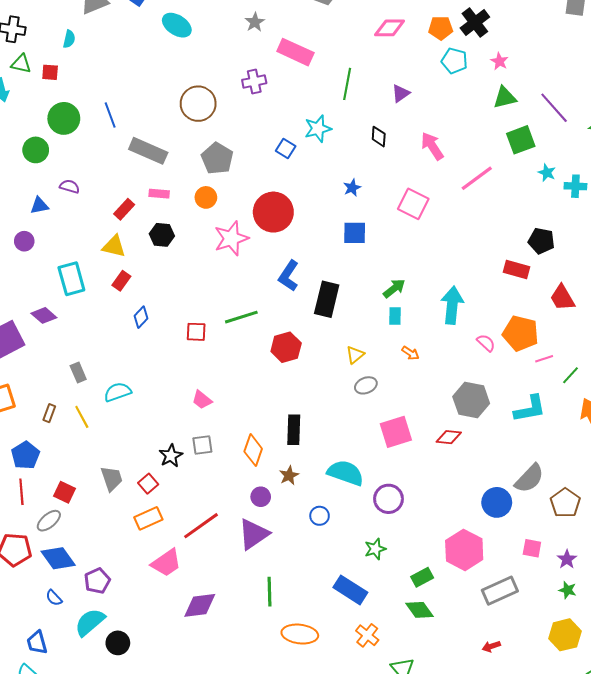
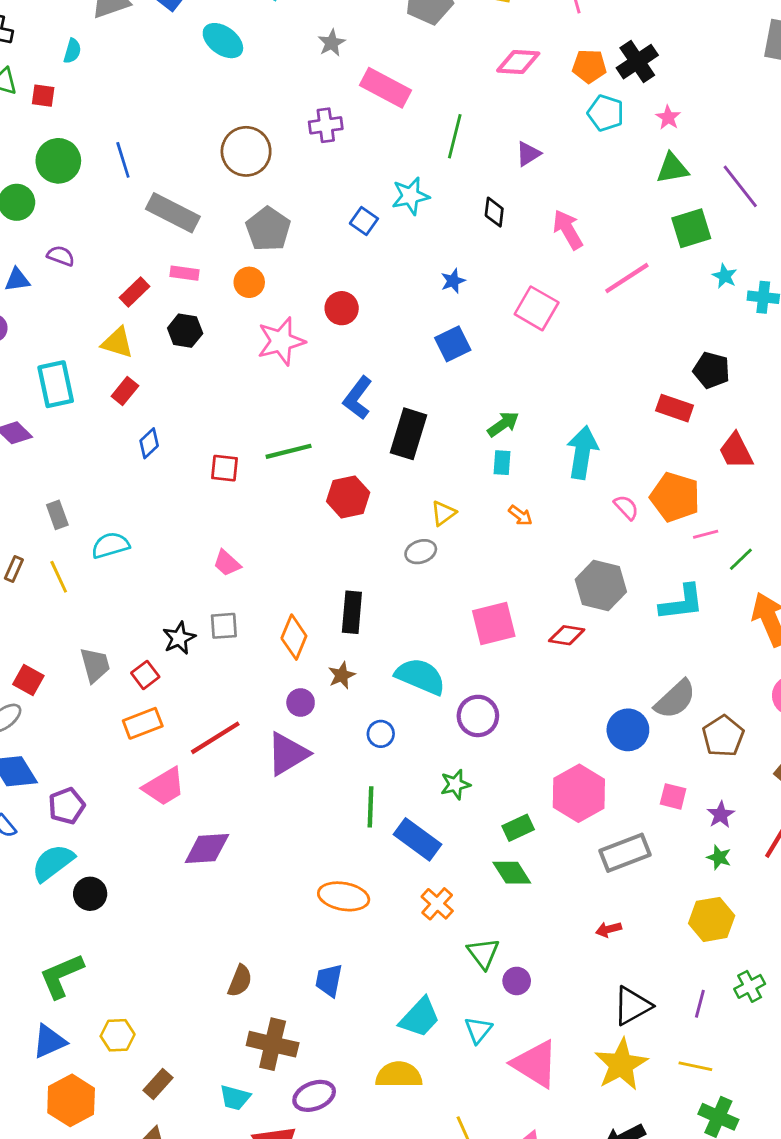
red circle: (273, 212) -> (342, 308), size x0.6
blue square: (355, 233) -> (453, 344), turned -30
gray ellipse: (366, 385) -> (421, 552), moved
green line: (269, 592) -> (370, 807), moved

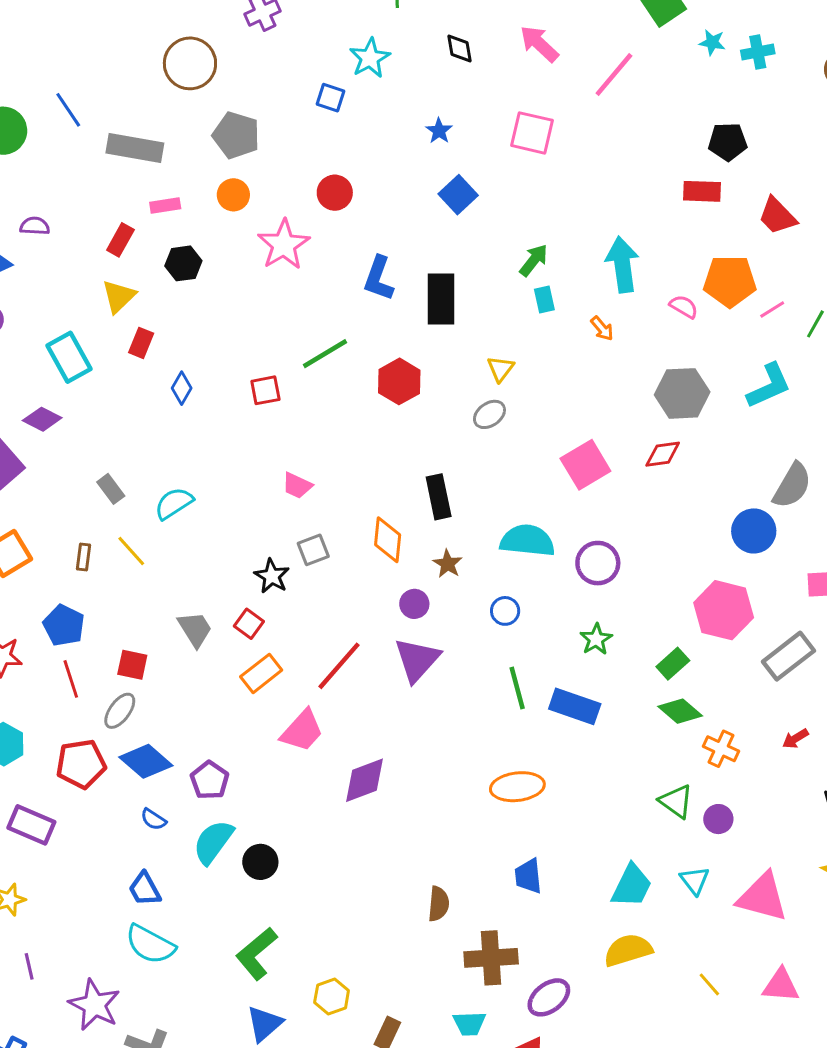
yellow triangle: (117, 343) -> (119, 296), turned -44
orange arrow: (520, 515) -> (602, 328), moved, turned 30
orange cross: (437, 904) -> (721, 749), moved

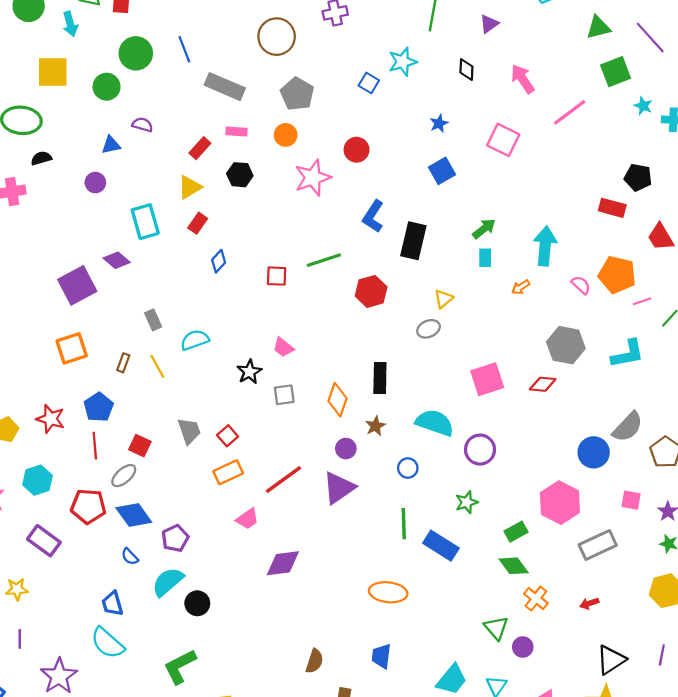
orange arrow: (602, 328) -> (521, 287), turned 84
black star: (272, 576) -> (249, 372), moved
pink trapezoid: (302, 731) -> (247, 519), size x0.7

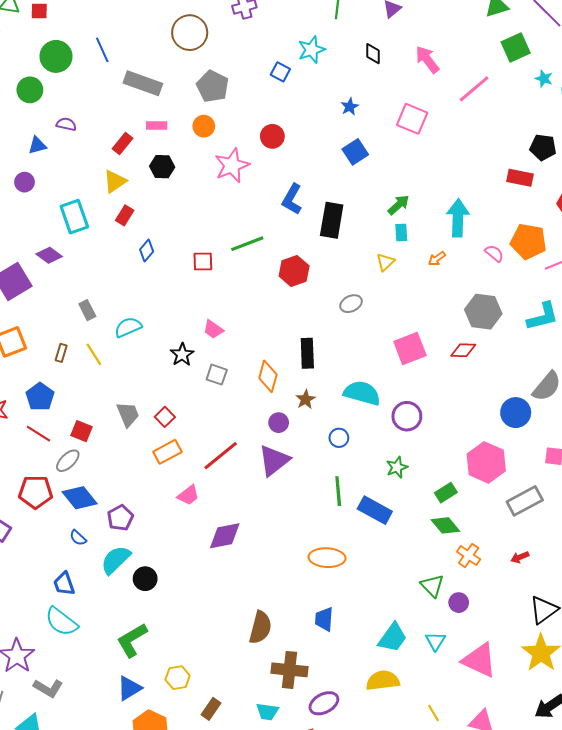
yellow triangle: (444, 299) -> (385, 262), moved
gray square: (284, 395) -> (217, 375), turned 30
red line: (95, 446) -> (38, 434), turned -50
brown semicircle: (315, 661) -> (260, 627), size x1.4

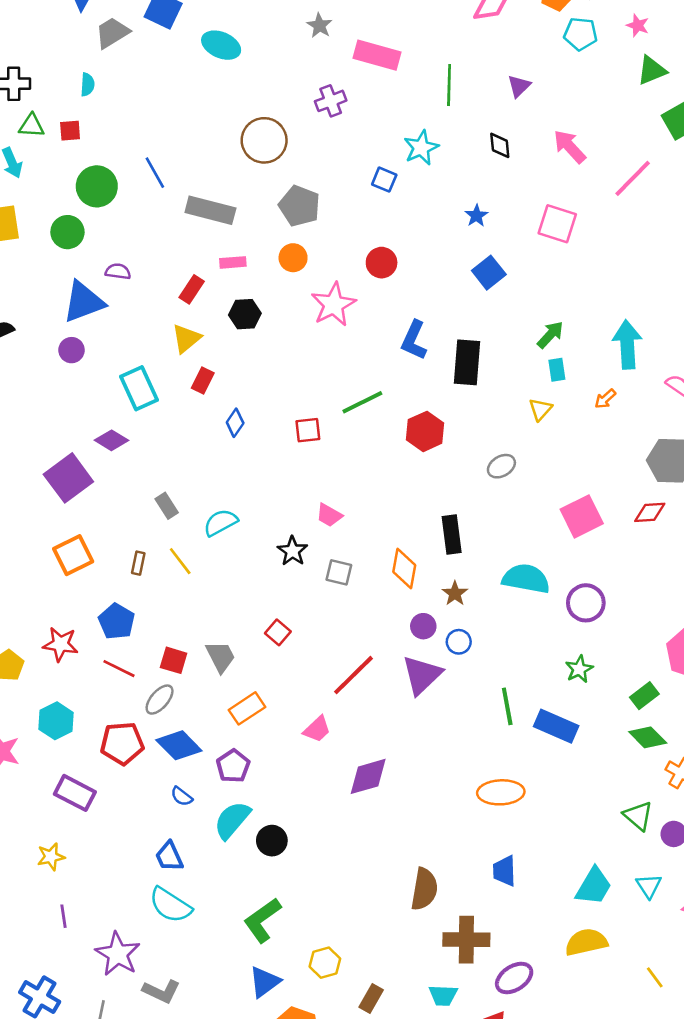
blue triangle: (37, 145) -> (83, 302), size x1.8
gray trapezoid: (128, 414) -> (221, 657), moved
blue circle: (339, 438) -> (459, 642), moved
orange rectangle: (167, 452) -> (247, 708), moved

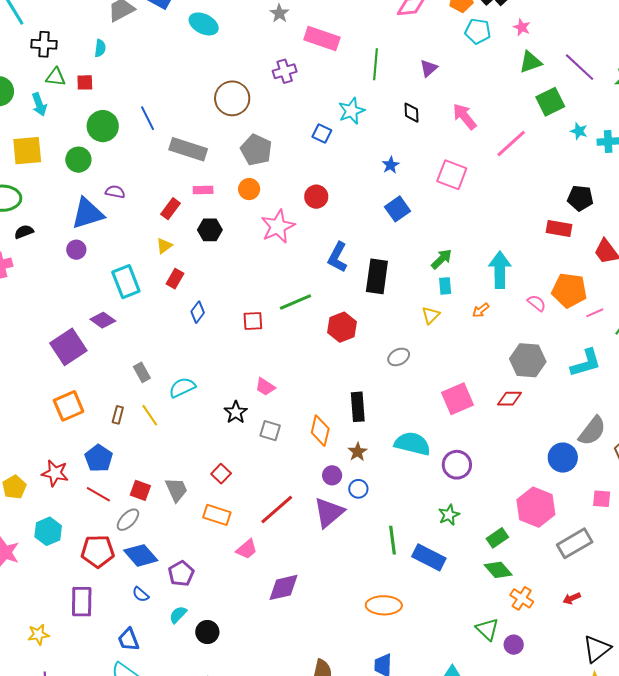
yellow triangle: (186, 338) -> (164, 246), size x0.7
orange rectangle: (247, 708) -> (217, 515), moved, turned 48
purple rectangle: (75, 793) -> (82, 602), moved, turned 60
cyan semicircle: (232, 820) -> (178, 615), size x0.6

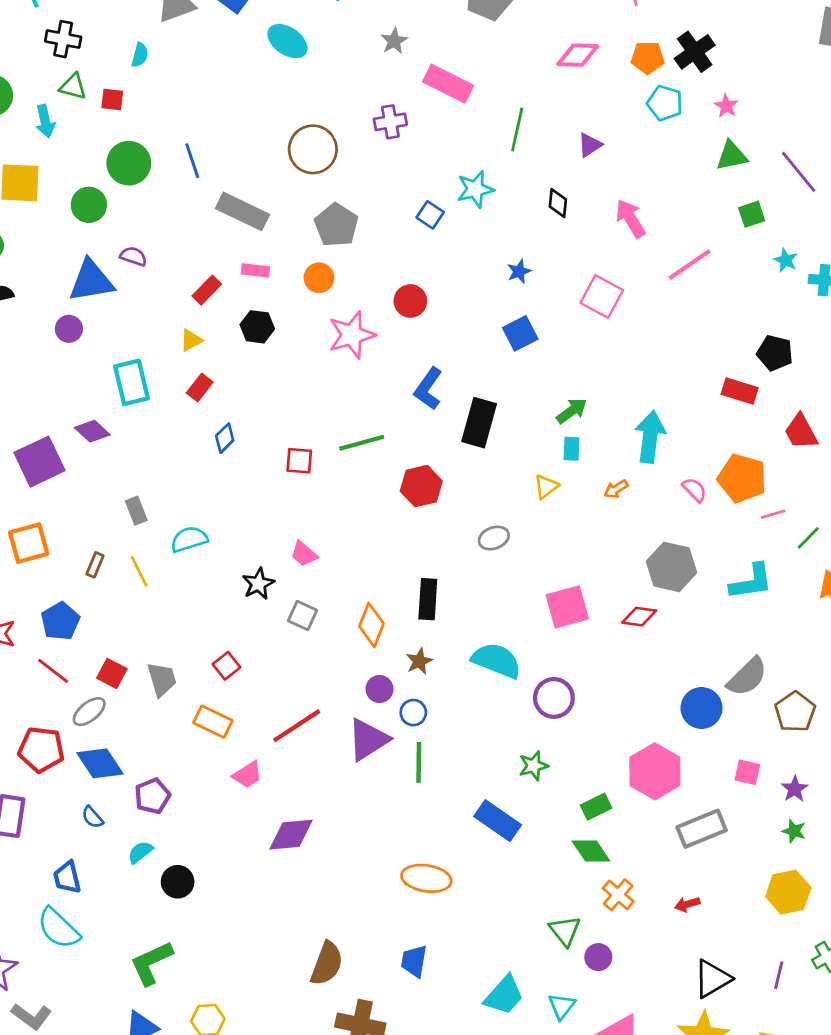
green square: (550, 102) -> (752, 214), size x0.7
green line: (392, 540) -> (419, 762), moved

